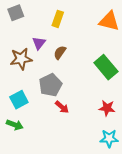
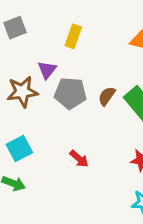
brown semicircle: (60, 53) -> (107, 96), moved
gray pentagon: (50, 85) -> (70, 93), moved, turned 30

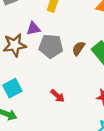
purple triangle: (47, 70) -> (33, 29), turned 40

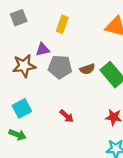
brown semicircle: (79, 48) -> (87, 69), turned -144

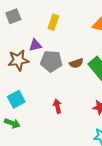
red arrow: (67, 116) -> (57, 106), turned -144

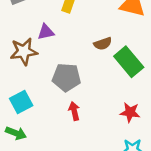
gray pentagon: (51, 61) -> (66, 77), moved
brown semicircle: (76, 63) -> (103, 44), moved

